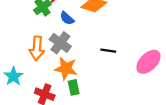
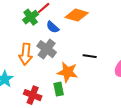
orange star: (66, 68) -> (68, 72), moved

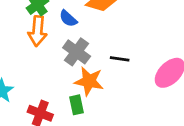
gray cross: (47, 49) -> (77, 52), moved
orange arrow: (26, 54) -> (38, 31), moved

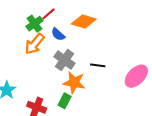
orange arrow: (38, 31) -> (34, 44), turned 35
green rectangle: (77, 105) -> (65, 101), turned 40

